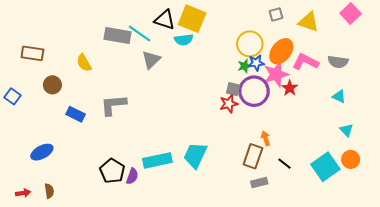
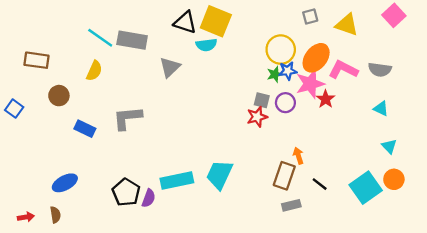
cyan line: (140, 33) -> (100, 38), moved
yellow semicircle: (84, 63) -> (94, 71), turned -126
purple circle: (254, 91) -> (285, 103), size x0.6
blue ellipse: (42, 152) -> (65, 183), moved

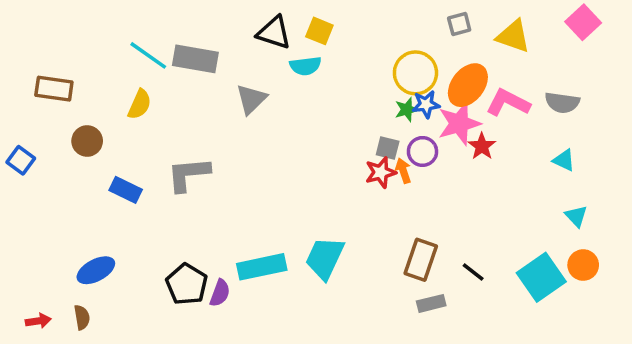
yellow square: (216, 21) -> (319, 31), size x0.6
orange arrow: (298, 156) -> (403, 171), moved

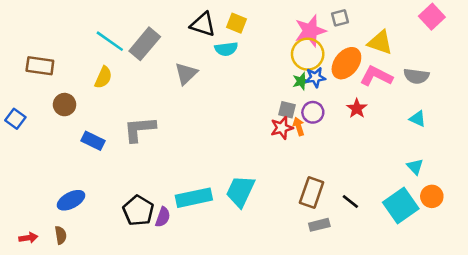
yellow triangle: (513, 36) -> (380, 42), moved
gray rectangle: (195, 59) -> (145, 44), turned -60
pink star: (459, 124) -> (310, 31), moved
cyan triangle: (576, 216) -> (415, 167), moved

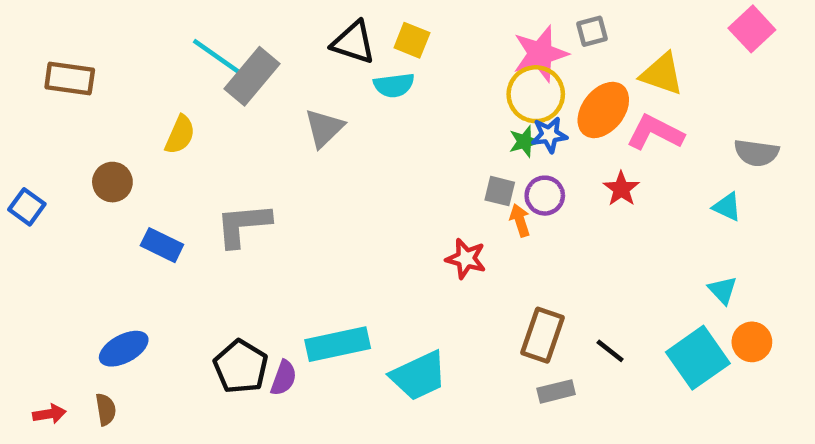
cyan line: (110, 41) -> (216, 56), moved
brown rectangle: (40, 66) -> (70, 78), moved
gray semicircle: (416, 76) -> (756, 153), moved
red star: (282, 128) -> (466, 259), moved, turned 30
cyan trapezoid: (240, 191) -> (419, 376), moved, turned -140

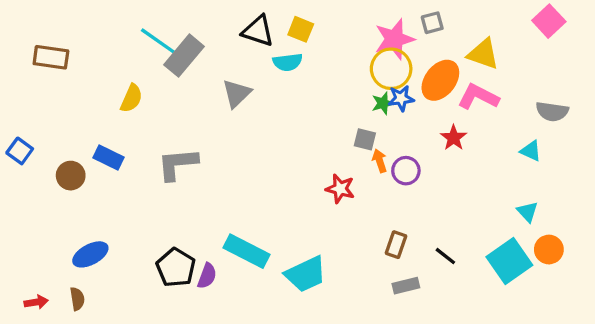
brown circle: (112, 182) -> (71, 176), moved
purple circle: (545, 196) -> (406, 171), moved
blue rectangle: (162, 245) -> (108, 157), moved
brown rectangle: (543, 335) -> (396, 245), size x0.7
cyan rectangle: (338, 344) -> (246, 251), turned 39

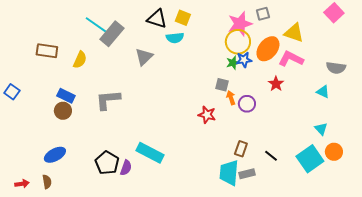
brown rectangle: (51, 57) -> (47, 51), moved
brown circle: (71, 176) -> (63, 111), moved
cyan trapezoid: (306, 274) -> (229, 173), moved, turned 120

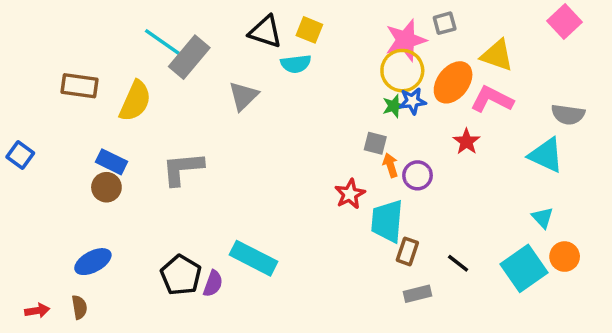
yellow semicircle: (80, 60) -> (135, 101), size x1.4
cyan triangle: (323, 92) -> (546, 155), size x1.6
red star: (207, 115) -> (350, 194), turned 30
cyan trapezoid: (229, 173) -> (387, 221), moved

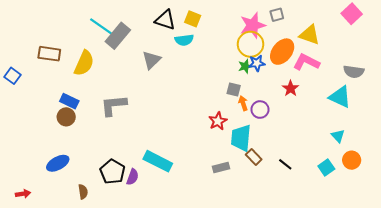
blue square: (20, 155) -> (12, 76), moved
brown rectangle: (407, 251) -> (254, 157), turned -63
cyan square: (524, 268) -> (326, 167), size x0.6
gray rectangle: (418, 294) -> (221, 167), moved
brown semicircle: (79, 307) -> (83, 192), moved

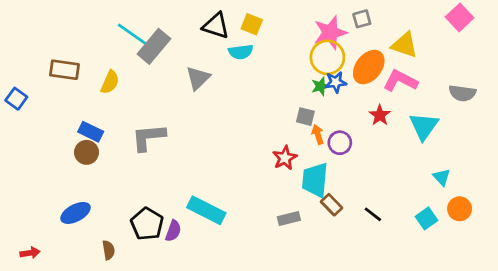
yellow semicircle: (84, 63) -> (110, 82), size x0.7
cyan triangle: (340, 97) -> (424, 126), moved, turned 40

